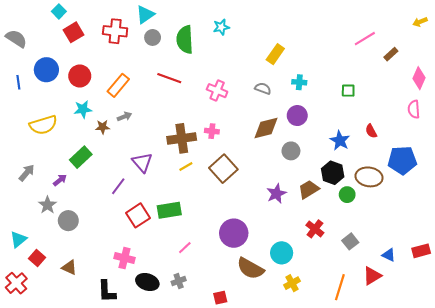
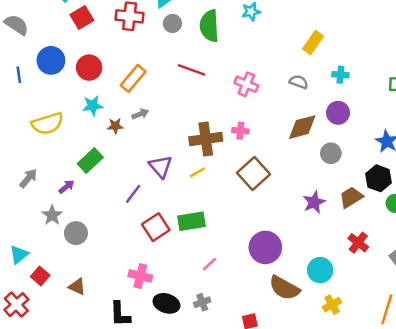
yellow line: (186, 167) -> (197, 172), moved

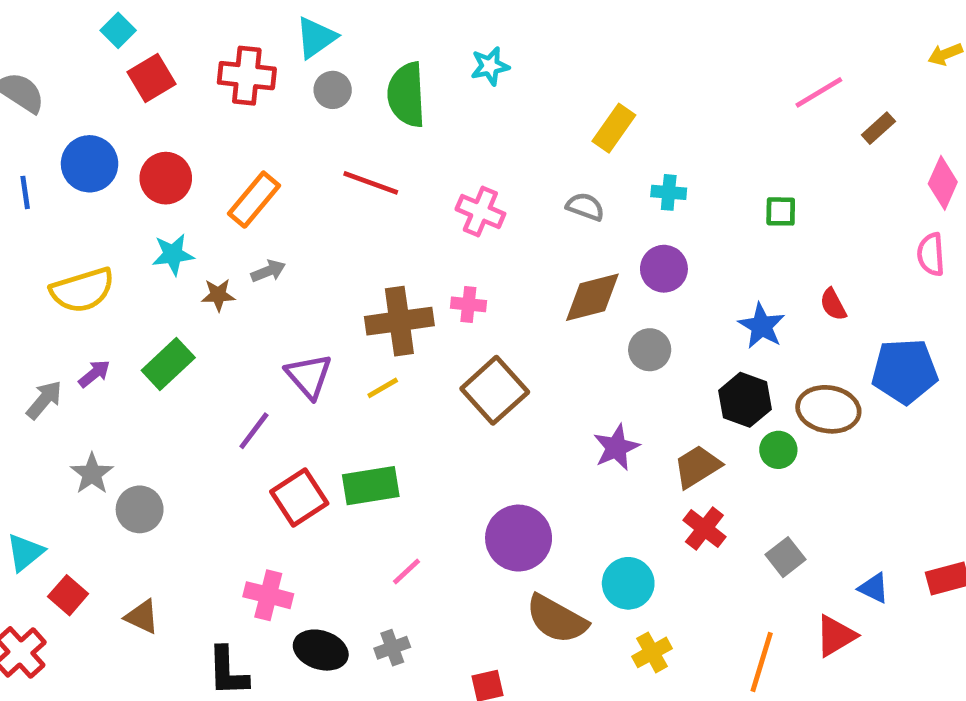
purple arrow: (66, 187) -> (94, 374), moved
brown trapezoid: (351, 197) -> (697, 467), moved

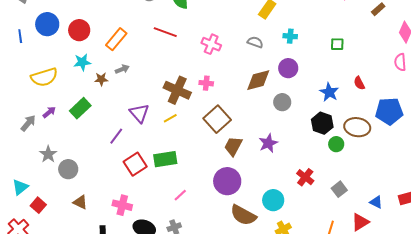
brown cross: (399, 321) -> (177, 90), turned 32
brown trapezoid: (697, 467) -> (233, 146), moved, turned -30
brown triangle: (142, 617) -> (80, 202), moved

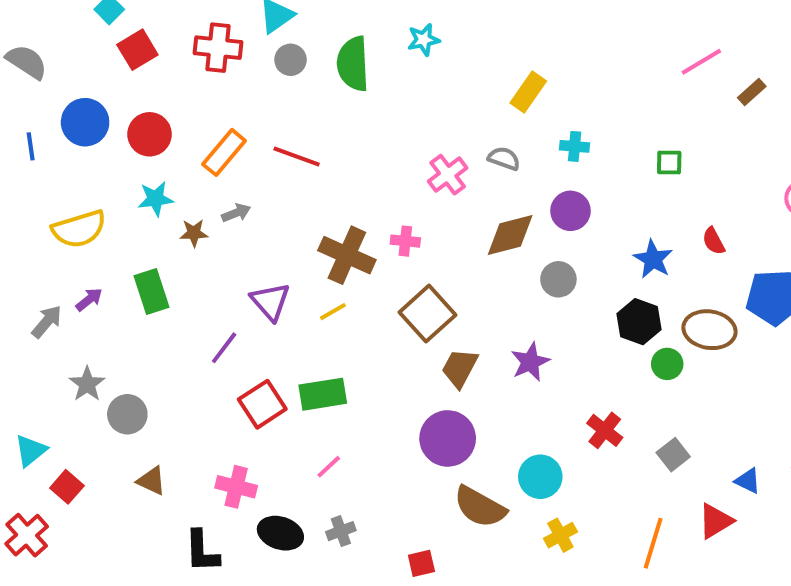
red line: (165, 32) -> (297, 156), moved
pink cross: (211, 44) -> (448, 175), moved, turned 30
green rectangle: (80, 108) -> (152, 291), turned -65
pink line: (180, 195) -> (329, 467), moved

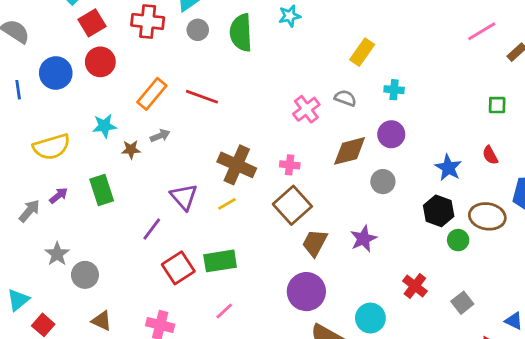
red circle: (150, 134) -> (100, 62), moved
green square: (669, 162) -> (497, 105), moved
pink cross: (405, 241) -> (290, 165), moved

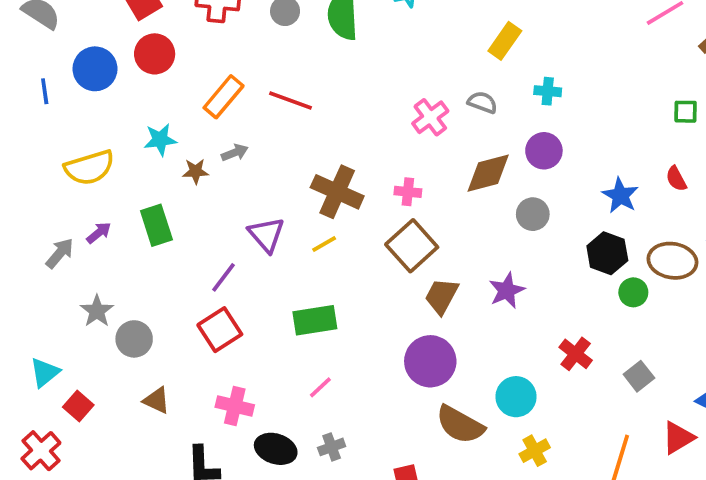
red square: (178, 268) -> (220, 330), moved

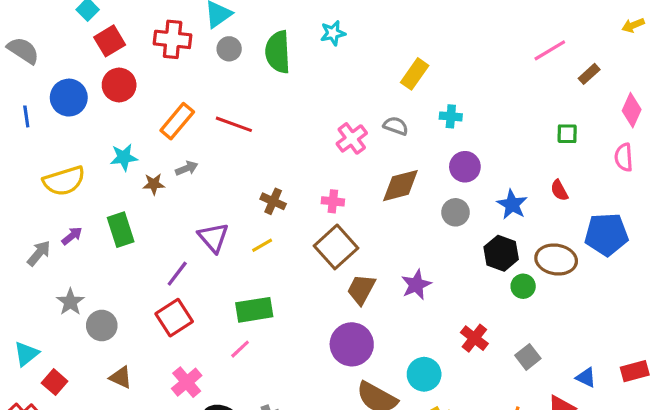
purple circle: (544, 151) -> (465, 167), moved
brown cross: (337, 192) -> (273, 201), size x0.6
gray circle: (533, 214) -> (455, 212), moved
pink line: (320, 387) -> (240, 349), moved
pink cross: (235, 406) -> (187, 382), turned 36

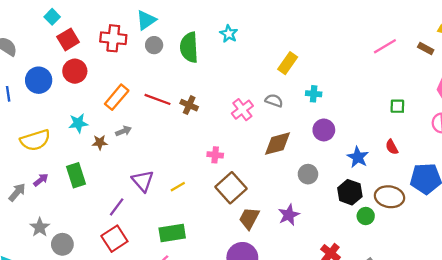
cyan star: (333, 33) -> (229, 34), turned -30
brown rectangle: (589, 74) -> (426, 48), moved, turned 70
brown cross: (273, 201) -> (189, 105), moved
pink cross: (333, 201) -> (215, 155), moved
gray circle: (455, 212) -> (308, 174), moved

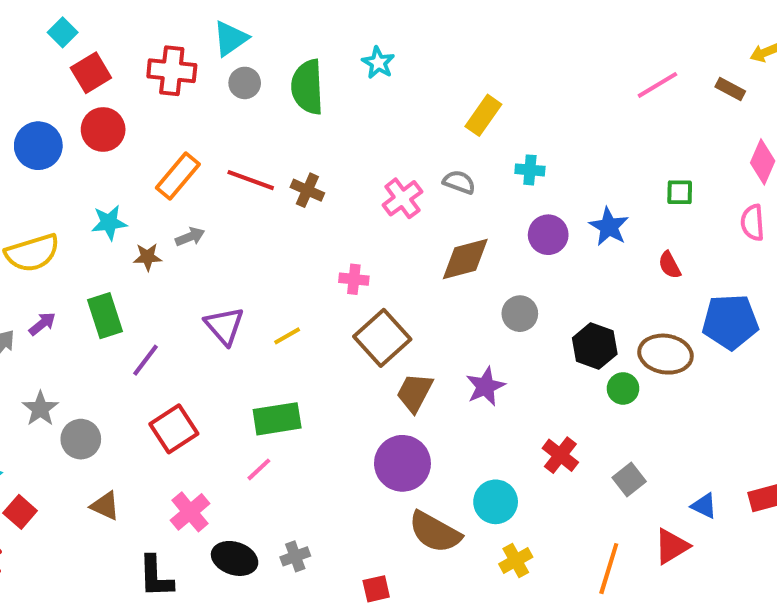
blue star: (358, 157) -> (609, 227), moved
purple line: (117, 207) -> (146, 360), moved

